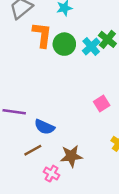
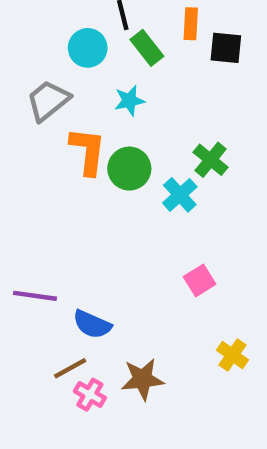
cyan cross: (91, 46) -> (180, 195), moved
pink cross: (51, 174) -> (90, 395), moved

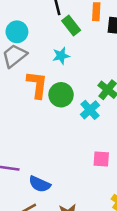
cyan circle: (88, 48) -> (17, 32), moved
pink square: (200, 280) -> (101, 159), turned 36

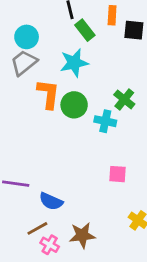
cyan star: (61, 56) -> (74, 63), size x1.5
cyan cross: (90, 110) -> (105, 121), turned -36

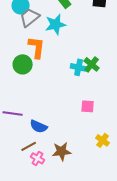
gray trapezoid: (24, 63) -> (30, 17), moved
green cross: (124, 99) -> (92, 64), moved
green circle: (74, 105) -> (23, 64), moved

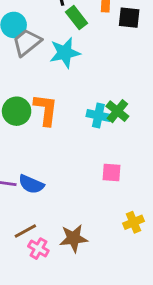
orange L-shape: (37, 47) -> (46, 110), moved
blue semicircle: (39, 126) -> (31, 184), moved
yellow cross: (103, 140) -> (133, 222), turned 32

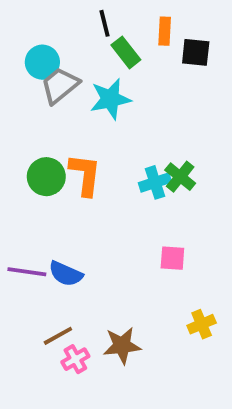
cyan cross: (98, 116) -> (155, 182), turned -30
pink cross: (38, 249) -> (75, 359), turned 30

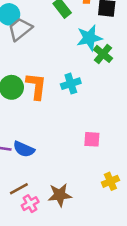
cyan star: (110, 99) -> (89, 38), moved
green cross: (180, 177) -> (103, 54), moved
cyan cross: (155, 182) -> (71, 84), moved

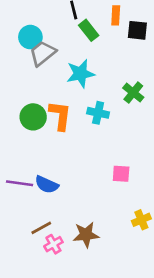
cyan star: (89, 38) -> (80, 74), moved
green cross: (103, 54) -> (133, 93), moved
cyan cross: (71, 84) -> (98, 113), turned 30

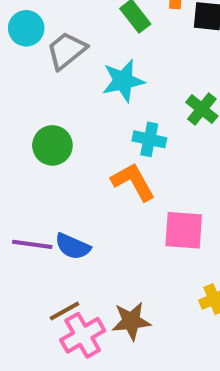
cyan circle: (30, 37) -> (26, 28), moved
orange L-shape: (60, 116) -> (133, 182), moved, turned -36
pink square: (121, 174) -> (184, 230), size x1.5
pink cross: (53, 244) -> (83, 335), size x1.5

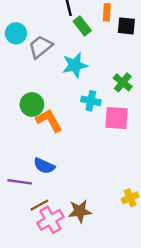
orange L-shape: (133, 182) -> (49, 120), moved
pink square: (184, 230) -> (117, 118), moved
purple line: (32, 244) -> (20, 182), moved

